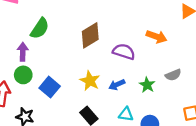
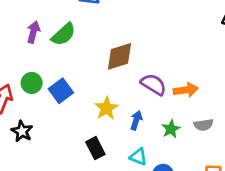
orange arrow: (157, 37) -> (186, 90), moved, turned -42
purple arrow: (23, 52) -> (33, 32), moved
blue arrow: (117, 85) -> (136, 120), turned 119
blue square: (50, 87) -> (61, 91), moved

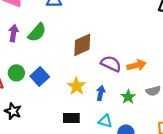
black rectangle: (95, 148) -> (71, 118), turned -56

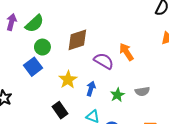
orange arrow: (137, 65) -> (126, 52), moved, turned -114
green circle: (16, 73) -> (42, 47), moved
black rectangle: (71, 118) -> (60, 110), turned 49

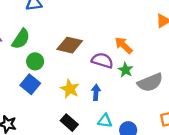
brown diamond: (77, 40) -> (70, 45), turned 45
gray semicircle: (142, 91) -> (150, 82), size x1.6
green star: (117, 95) -> (126, 70), moved

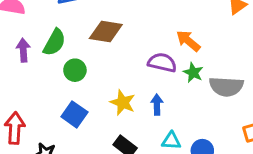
brown diamond: (70, 45) -> (106, 32), moved
gray semicircle: (150, 82) -> (226, 87), turned 30
blue square: (30, 84) -> (74, 114), moved

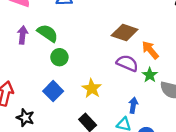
brown diamond: (106, 32) -> (125, 33), moved
green semicircle: (54, 42) -> (48, 33), turned -95
blue arrow: (157, 105) -> (133, 105), moved

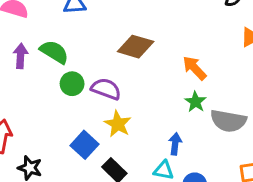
brown diamond: (125, 33) -> (136, 47), moved
purple semicircle: (127, 63) -> (106, 89), moved
blue square: (53, 91) -> (84, 145), moved

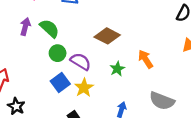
green star: (195, 102) -> (117, 69), moved
blue square: (84, 145) -> (60, 83), moved

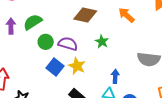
green semicircle: (49, 28) -> (33, 22), turned -60
orange arrow: (146, 59) -> (126, 15), moved

